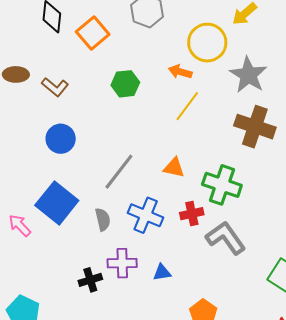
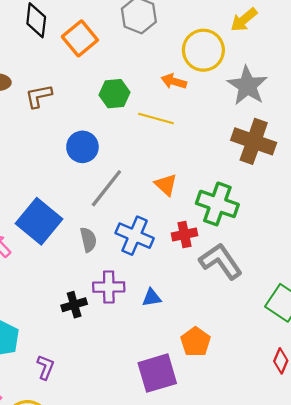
brown L-shape: (55, 87) -> (39, 96), turned 128
yellow line: (187, 106) -> (156, 119), moved, turned 68
blue circle: (61, 139) -> (82, 147), moved
orange triangle: (174, 168) -> (166, 185), turned 30

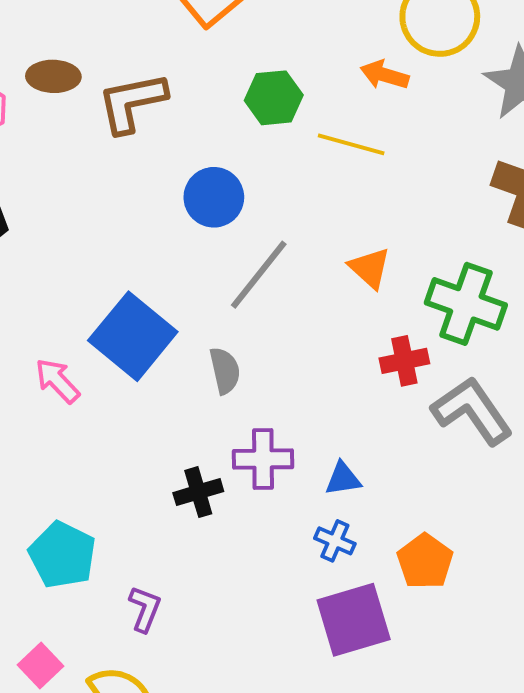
brown L-shape: (39, 96) -> (132, 102), size x1.4
blue cross: (135, 236) -> (335, 541), moved, size x0.6

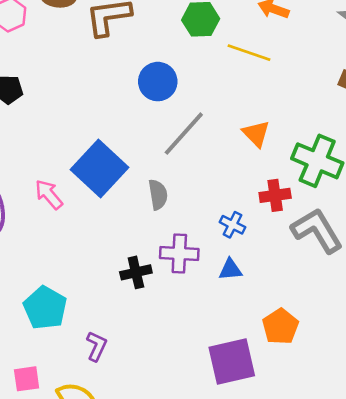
blue cross: (335, 541) -> (232, 225), moved
pink square: (41, 666) -> (27, 379), turned 32

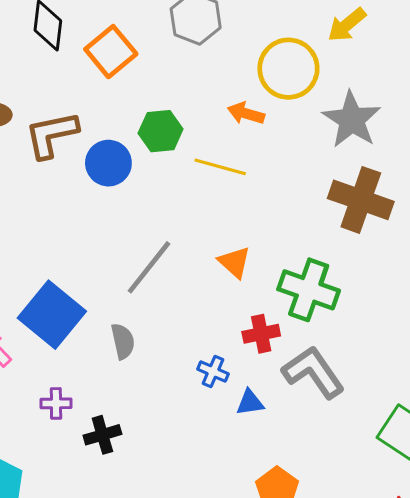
blue circle: (158, 82) -> (108, 163), moved
purple cross: (179, 254) -> (56, 403), moved, size x0.7
blue triangle: (230, 270) -> (250, 403), moved

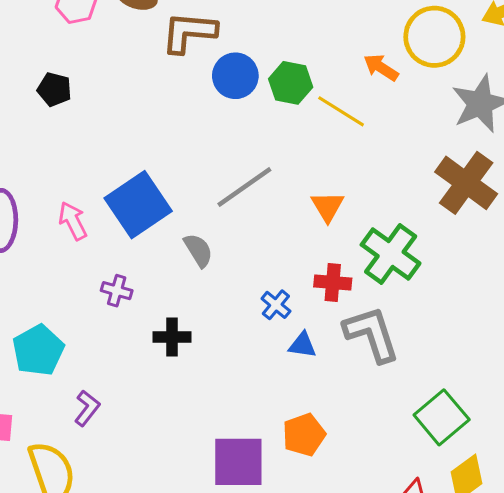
green hexagon: (161, 131) -> (291, 83), moved
gray semicircle: (123, 341) -> (198, 250), turned -36
black cross: (102, 435) -> (172, 337), moved

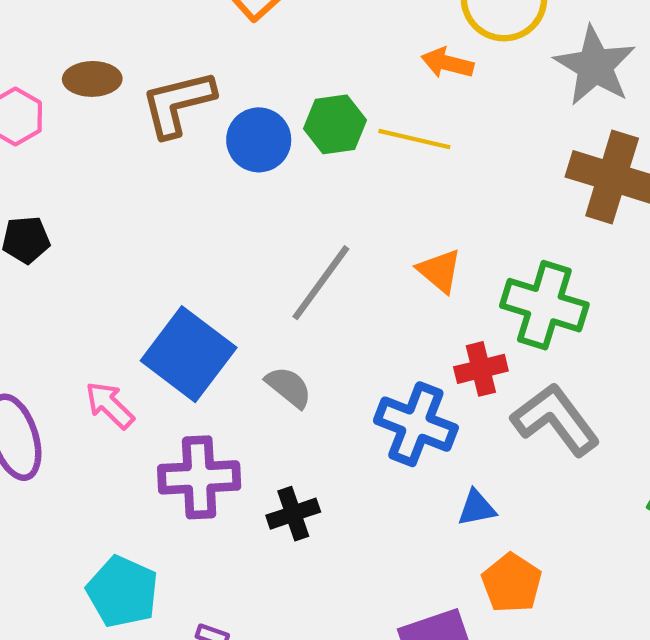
purple cross: (117, 291) -> (199, 477), size x1.8
blue cross: (276, 305) -> (416, 424), size x1.8
blue triangle: (302, 345) -> (477, 508), moved

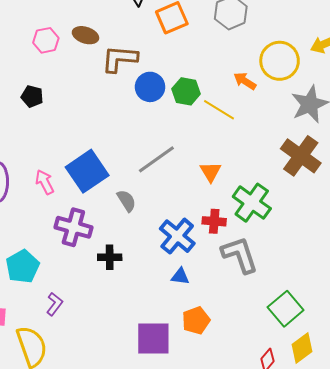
blue triangle: (477, 508) -> (180, 276), moved

